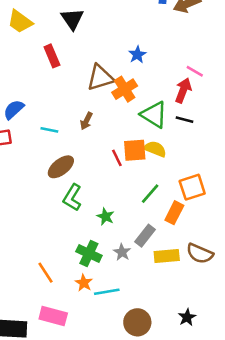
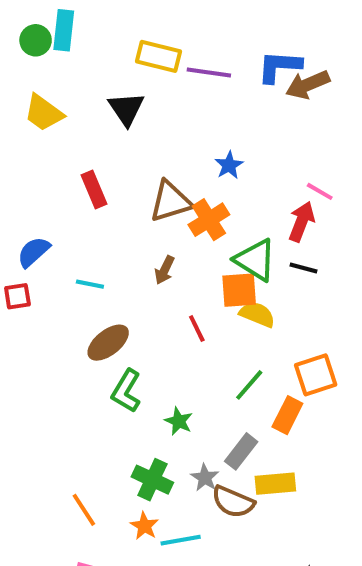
red rectangle: (52, 56) -> (94, 189), moved
brown arrow: (86, 121) -> (165, 270), moved
orange square: (135, 150) -> (239, 290), moved
brown semicircle: (200, 254) -> (233, 502), moved

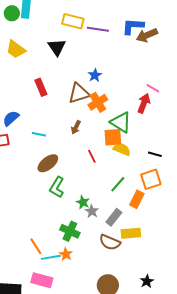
blue star: (229, 165) -> (95, 75), moved
black line: (304, 268) -> (155, 154), moved
gray star: (205, 478) -> (92, 211), moved
cyan line: (181, 540) -> (51, 257), moved

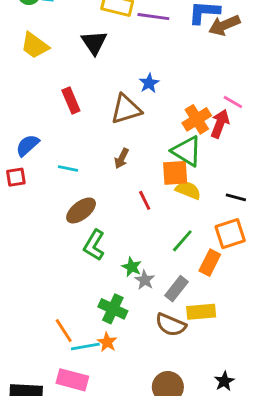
orange cross: (98, 102) -> (197, 119), moved

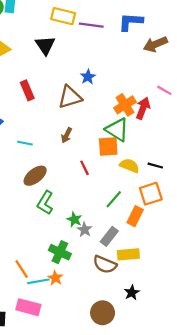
brown arrow: (224, 25) -> (155, 44), moved
pink line: (233, 102) -> (164, 90), moved
yellow semicircle: (188, 190) -> (129, 166), moved
black star: (224, 381) -> (132, 293), moved

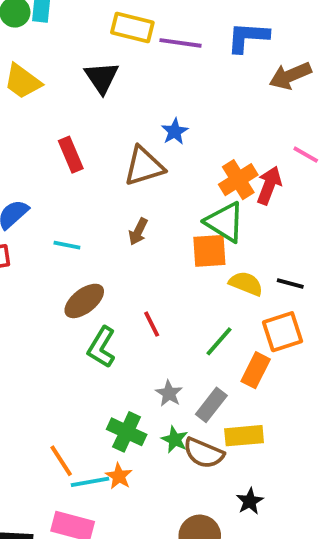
red line: (85, 168) -> (152, 324), moved
green star: (74, 220) -> (175, 440), moved

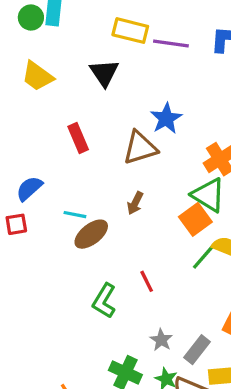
blue star: (175, 131) -> (166, 118), size x1.4
orange square: (209, 251) -> (195, 219), turned -32
brown ellipse: (84, 301) -> (91, 234), moved
green line: (219, 341) -> (204, 257), moved

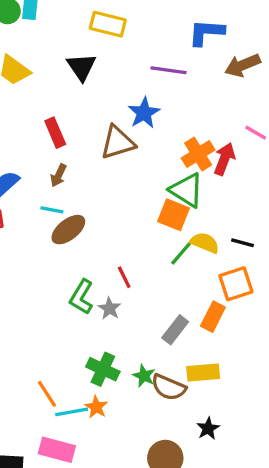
purple line: (171, 44) -> (169, 70), moved
brown arrow: (135, 203) -> (58, 175), moved
orange square: (195, 219) -> (174, 215), turned -32
gray star: (161, 340) -> (109, 308), moved
gray rectangle: (197, 350) -> (175, 330), moved

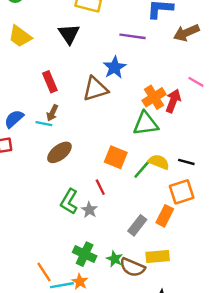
green triangle: (187, 190) -> (146, 124), turned -40
cyan line: (52, 210) -> (44, 124), moved
orange square: (174, 215) -> (116, 157), moved

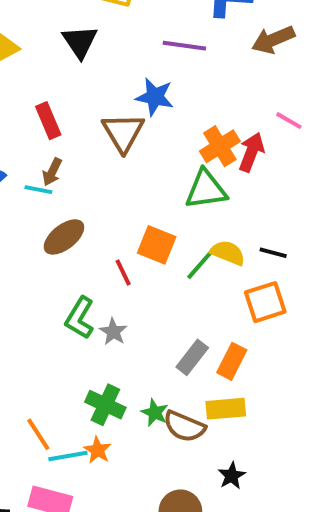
blue star: (115, 67) -> (155, 97), turned -30
brown triangle: (95, 89) -> (123, 132), turned -44
red line: (100, 187) -> (123, 272), moved
orange rectangle: (165, 216) -> (232, 361), moved

